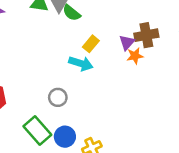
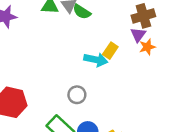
brown cross: (146, 35) -> (143, 16), moved
yellow rectangle: (91, 44) -> (110, 51), moved

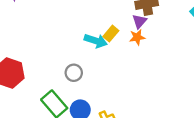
orange star: (147, 47) -> (137, 37), moved

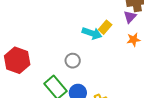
orange star: (137, 37) -> (134, 40), moved

